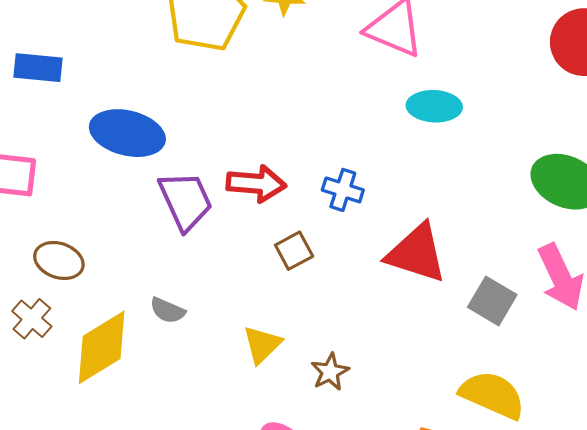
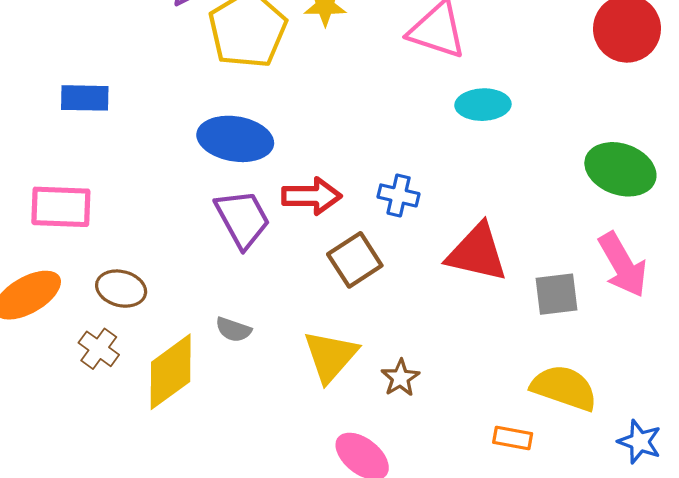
blue ellipse: (127, 133) -> (235, 139), moved
brown square: (294, 251) -> (355, 260), size x1.4
gray square: (492, 301) -> (556, 294), turned -33
yellow triangle: (262, 345) -> (331, 356), size x1.4

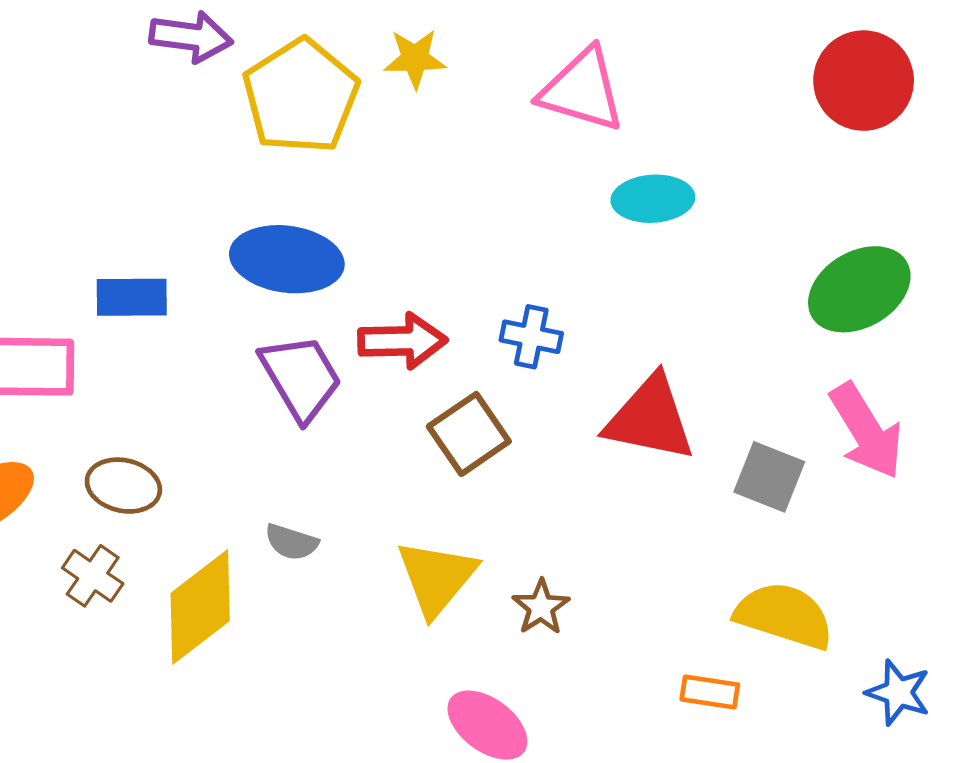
blue rectangle: (85, 98) -> (132, 297), moved
green ellipse: (620, 169) -> (859, 289), turned -48
gray square: (556, 294) -> (769, 477), turned 30

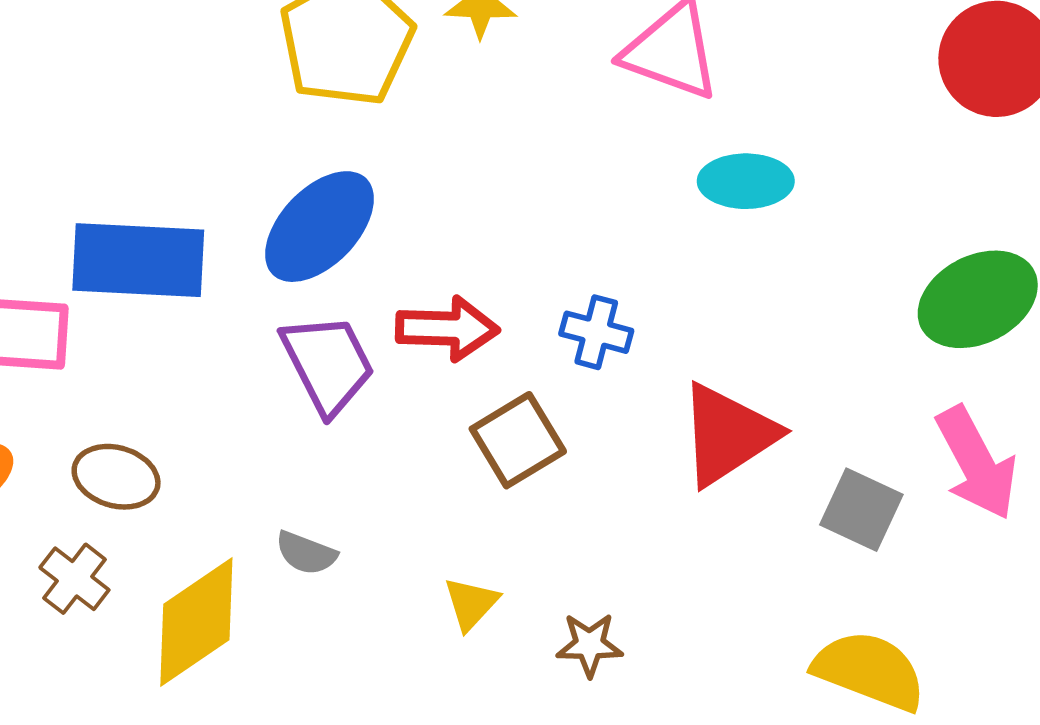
blue ellipse: (287, 259) -> (319, 227), turned -57
blue rectangle: (132, 297) -> (138, 260), size x1.6
red triangle: (650, 419) -> (728, 434), turned -48
yellow triangle: (437, 578) -> (471, 604), size x0.6
brown star: (541, 607) -> (589, 645), turned 30

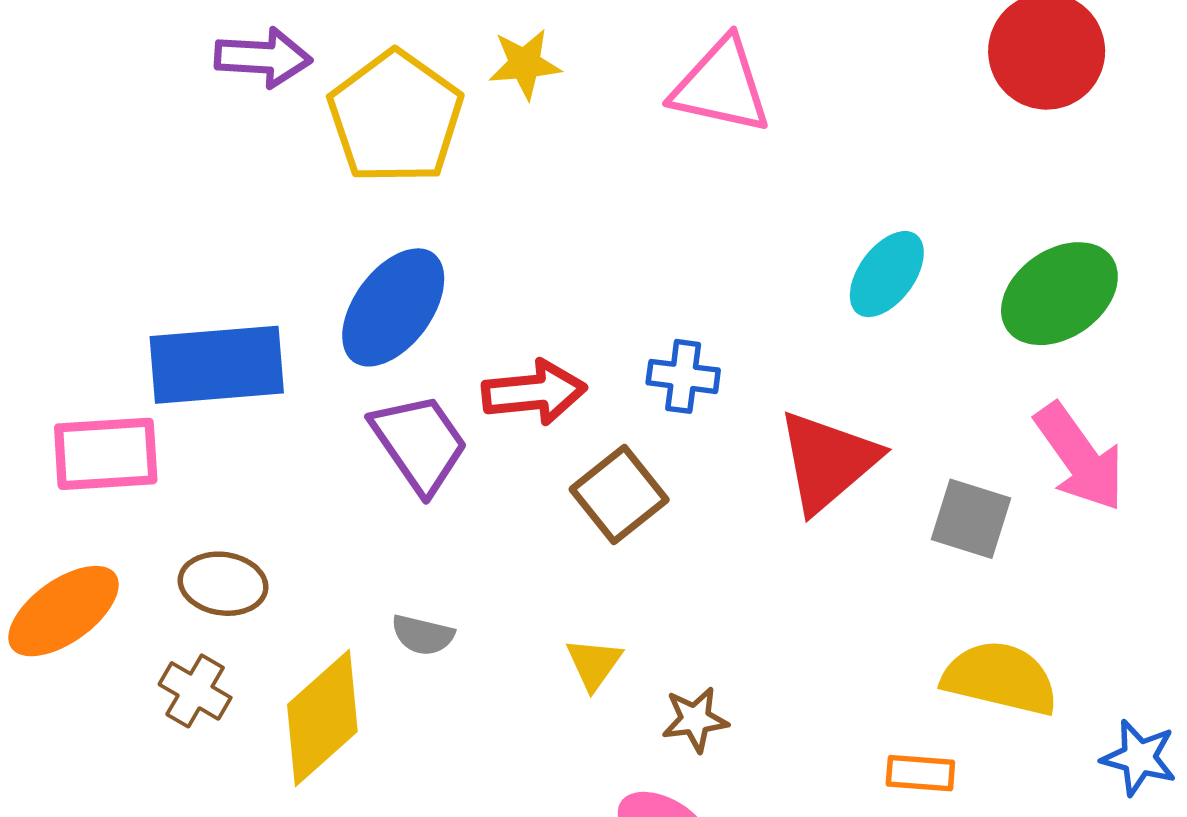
cyan ellipse: (746, 181) -> (887, 274), moved, turned -46
brown star: (589, 645) -> (695, 719), moved

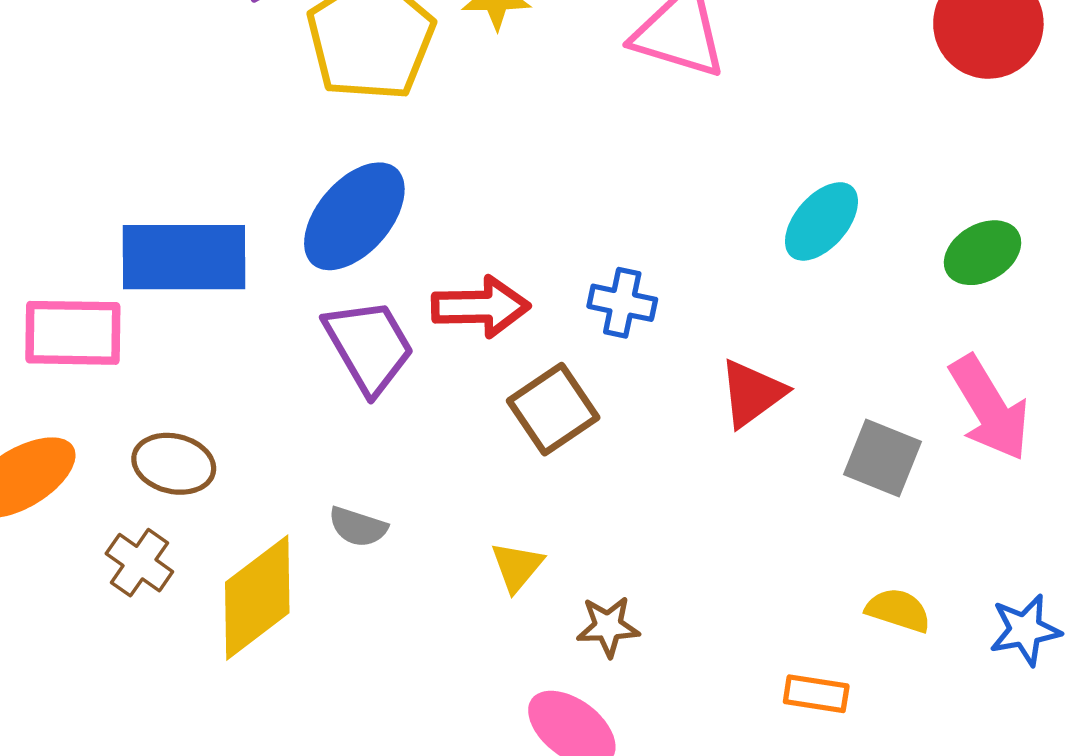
green ellipse: (1059, 294) -> (983, 253), size x0.7
red triangle: (828, 461) -> (752, 393), size x0.7
yellow semicircle: (1000, 678) -> (898, 610), size x0.6
blue star: (1139, 758) -> (1025, 630), moved, turned -30

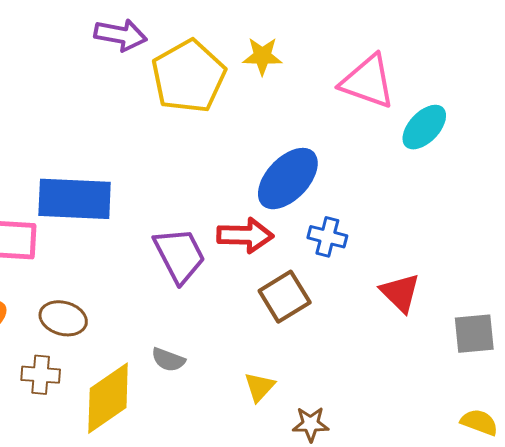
blue ellipse: (354, 216) -> (288, 179), moved
cyan ellipse: (821, 221) -> (424, 127), moved
red triangle: (752, 393) -> (400, 293), turned -42
gray square: (883, 458) -> (474, 334), turned -30
brown cross: (139, 563) -> (41, 375), turned -33

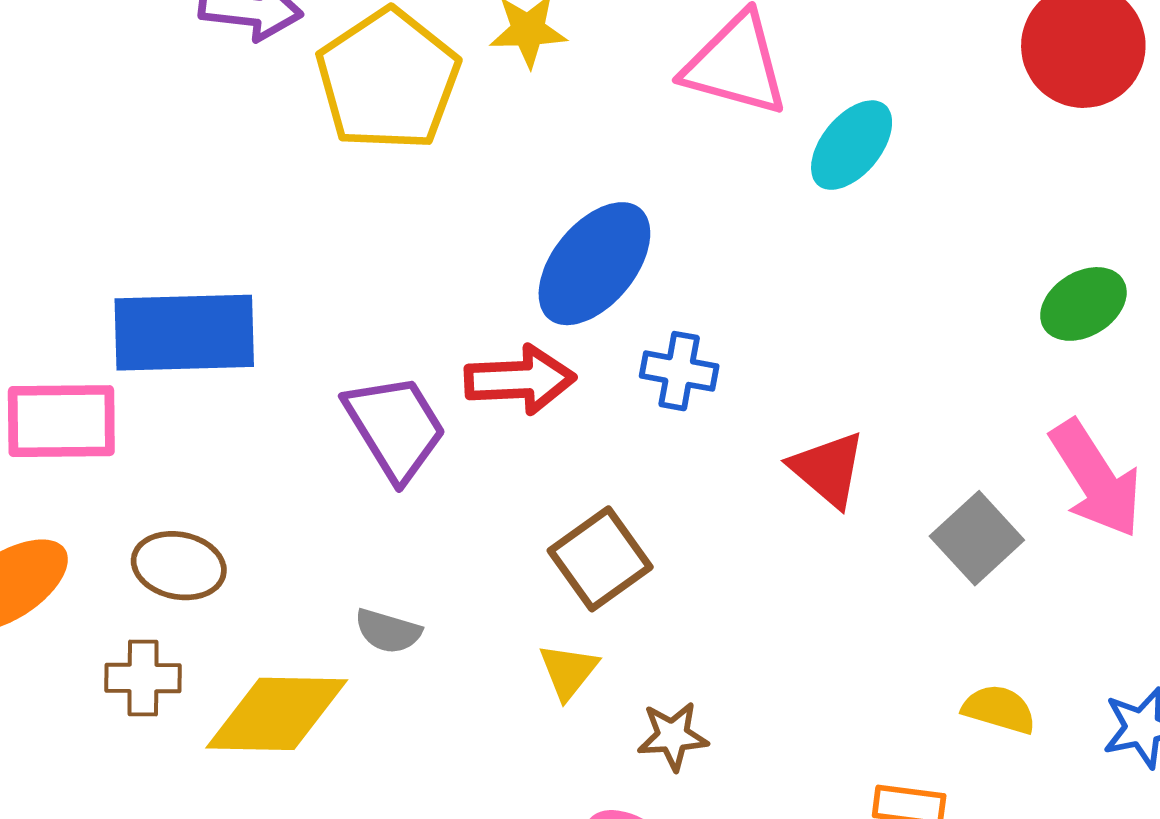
brown square: (285, 297) -> (600, 559), moved
gray square: (474, 334) -> (977, 538), turned -33
yellow diamond: (108, 398) -> (277, 714), turned 40

